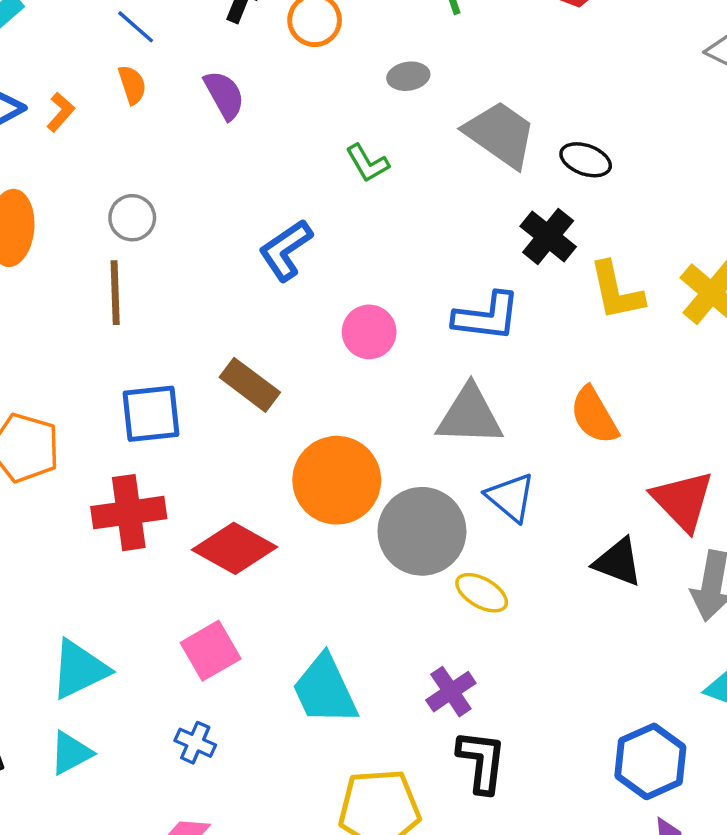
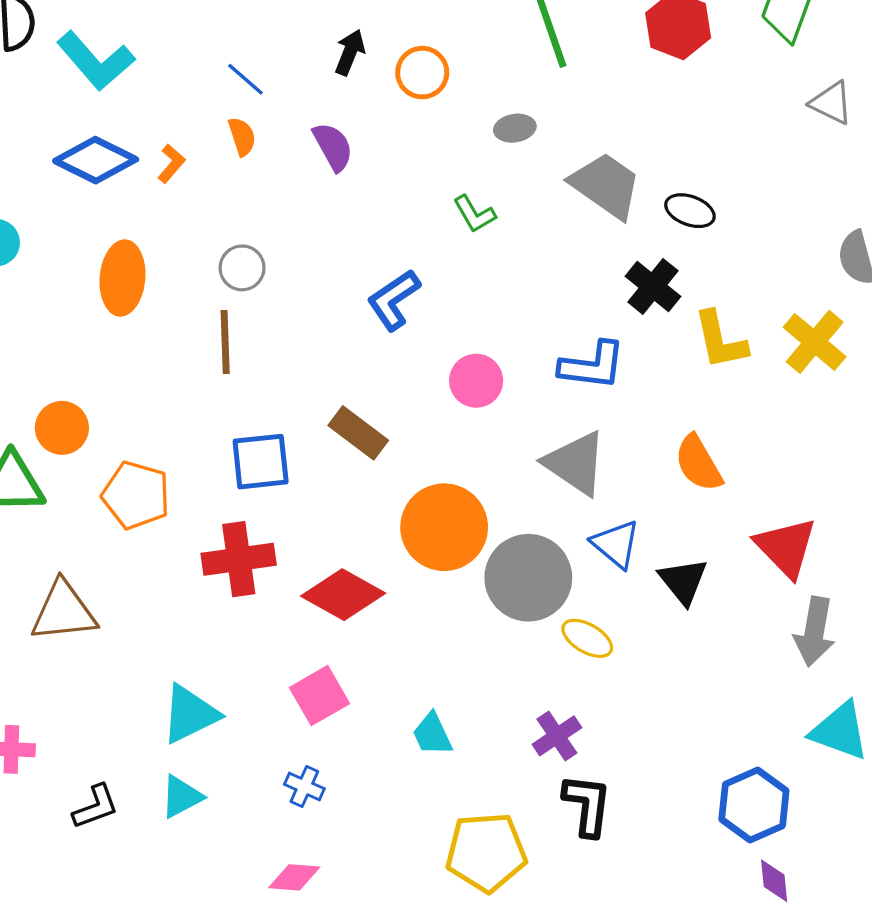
gray triangle: (470, 415) -> (575, 463), turned 32
black triangle: (618, 562) -> (683, 581), moved, turned 30
cyan trapezoid: (325, 690) -> (432, 734), size x0.6

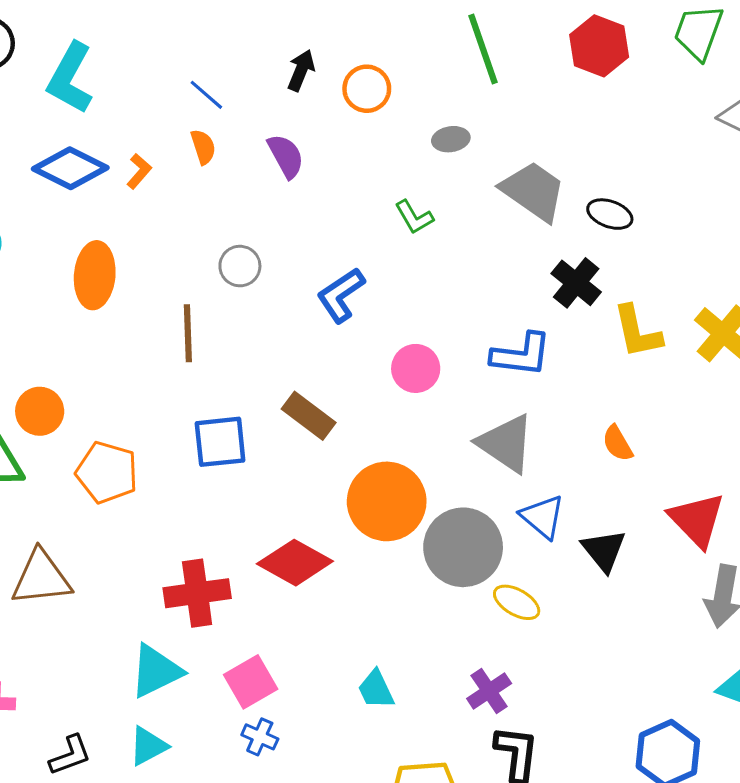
cyan L-shape: (96, 61) -> (70, 78), turned 70
gray circle: (242, 268) -> (240, 266), moved
orange semicircle: (698, 463) -> (617, 443), size x0.7
red cross: (239, 559) -> (197, 593), moved
pink square: (320, 696) -> (251, 682), moved

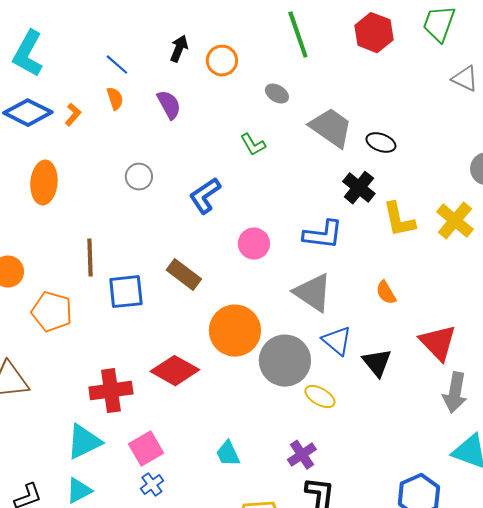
gray ellipse: (451, 139) -> (277, 94), turned 40
brown line: (188, 333) -> (90, 258), moved
blue cross: (260, 737) -> (152, 485), turned 30

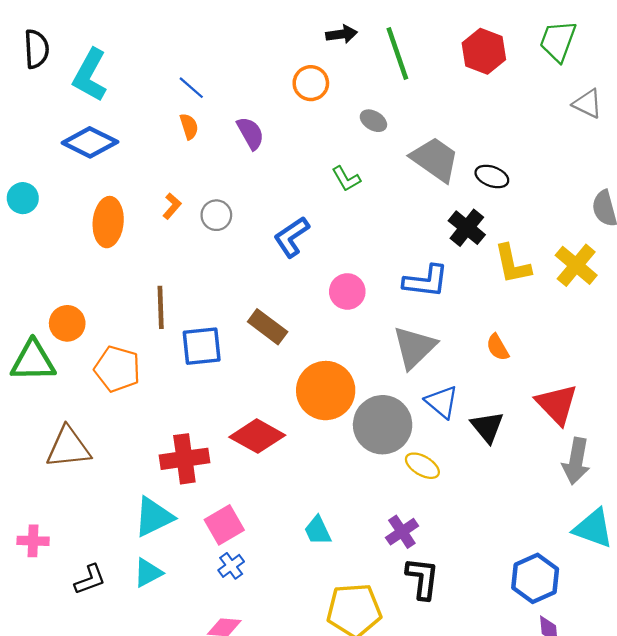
black arrow: (179, 49) -> (342, 34), moved, turned 60
orange L-shape: (73, 115) -> (172, 206), moved
gray triangle: (313, 293) -> (414, 347), turned 42

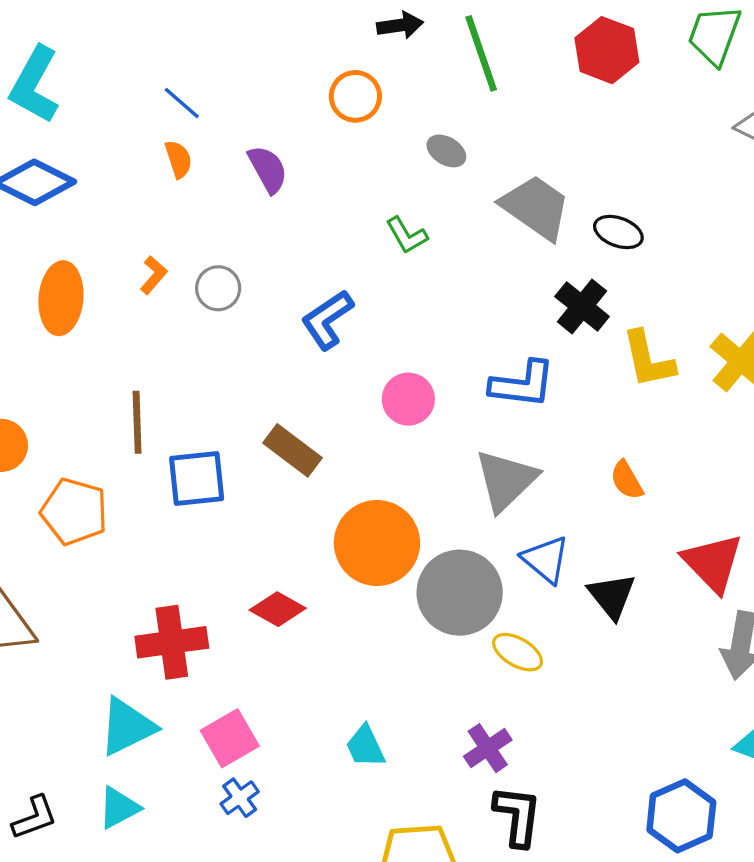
red diamond: (257, 436) -> (278, 609), size x0.7

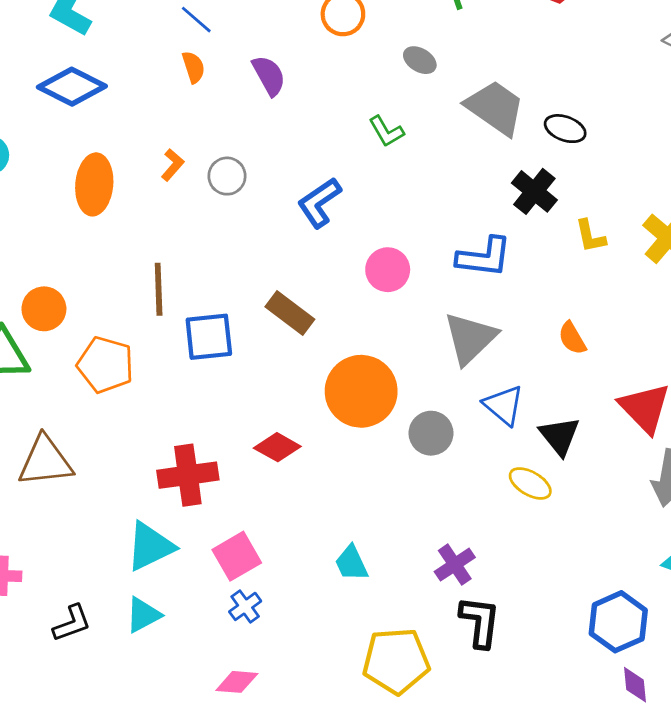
yellow L-shape: (648, 359) -> (590, 236), size x0.7
gray circle: (460, 593) -> (431, 433), size x0.6
yellow ellipse: (518, 652) -> (530, 483), moved

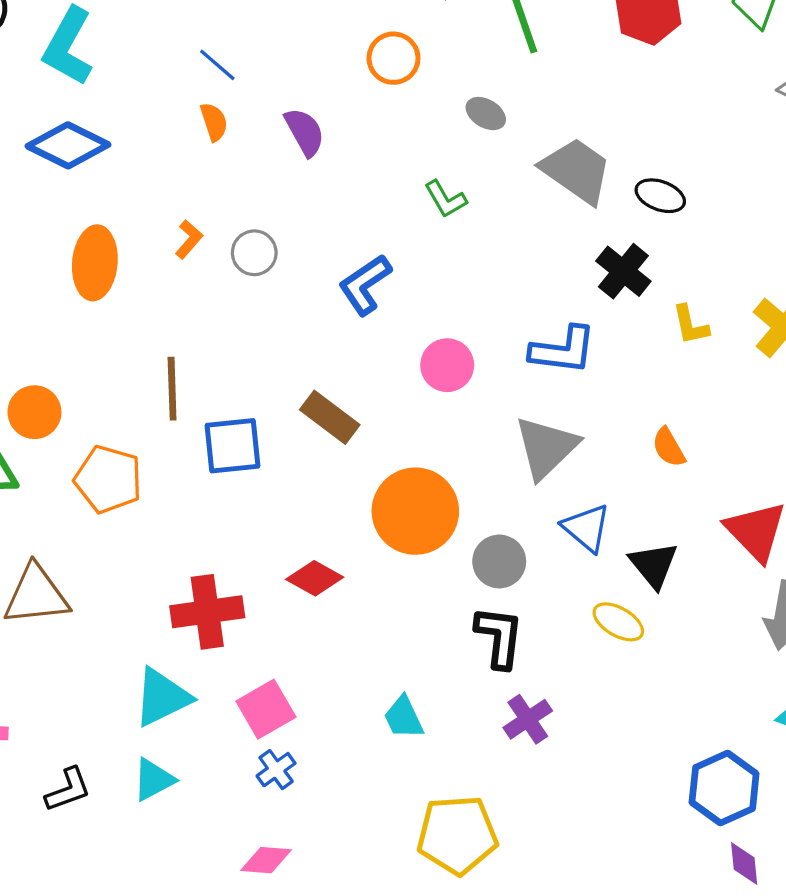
black L-shape: (480, 622) -> (499, 637), moved

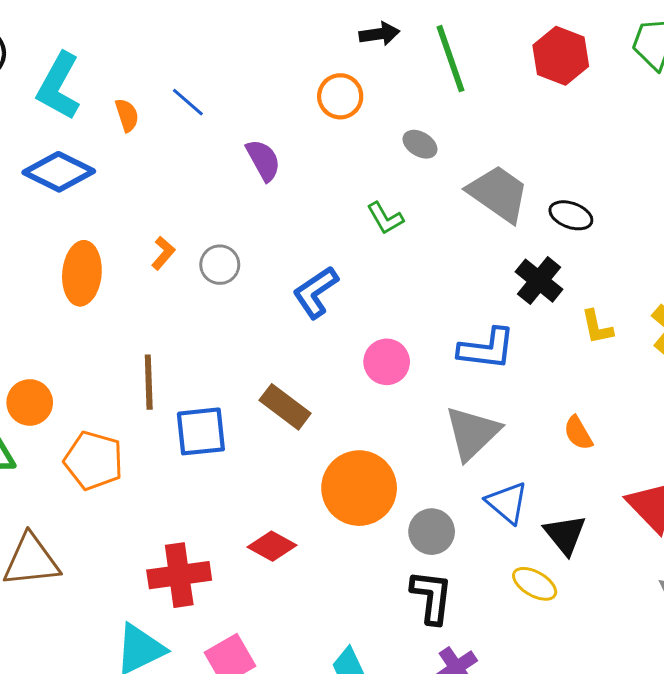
orange semicircle: (214, 122) -> (127, 115), moved

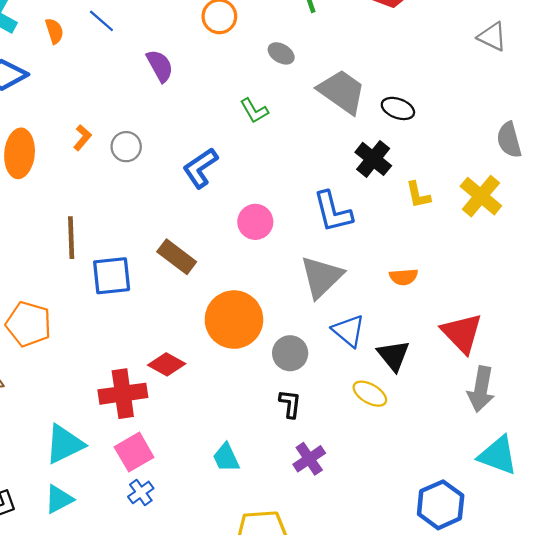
blue L-shape: (487, 349) -> (333, 212), turned 69
orange semicircle: (578, 433) -> (404, 277), turned -64
orange pentagon: (94, 461) -> (29, 324), moved
red cross: (179, 575) -> (123, 394), moved
black L-shape: (432, 597) -> (290, 404), size x0.7

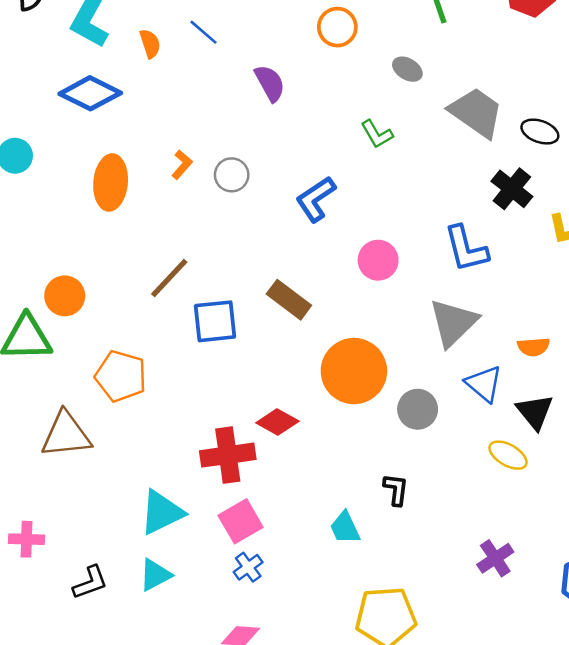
brown line: (71, 238) -> (169, 278), turned 45
orange semicircle: (404, 277) -> (534, 347), moved
black L-shape: (290, 404) -> (396, 489), moved
purple cross: (309, 459) -> (495, 558), moved

